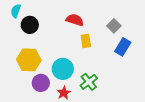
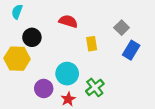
red semicircle: (75, 20) -> (68, 21), moved
black circle: (30, 25) -> (32, 37), moved
yellow hexagon: (29, 60) -> (17, 59), moved

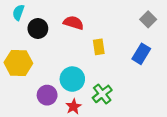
gray square: (122, 28) -> (148, 19), moved
black circle: (32, 37) -> (38, 29), moved

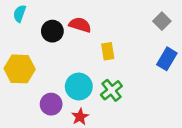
black circle: (38, 29) -> (52, 31), moved
blue rectangle: (141, 54) -> (167, 59), moved
green cross: (102, 94) -> (111, 90), moved

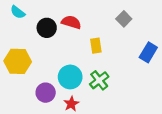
cyan semicircle: (20, 14) -> (18, 12), turned -72
gray square: (162, 21) -> (124, 19), moved

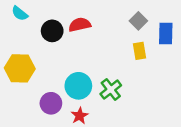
red semicircle: (71, 22) -> (80, 25), turned -30
yellow rectangle: (96, 46) -> (140, 51), moved
blue rectangle: (148, 52) -> (166, 33), moved, turned -30

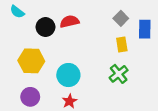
yellow hexagon: (20, 68) -> (31, 61), moved
green cross: (111, 90) -> (119, 74), moved
purple circle: (51, 103) -> (30, 97), moved

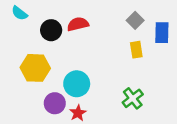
green cross: (119, 74) -> (133, 98), moved
purple circle: (30, 97) -> (55, 103), moved

